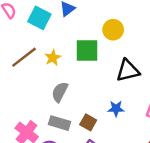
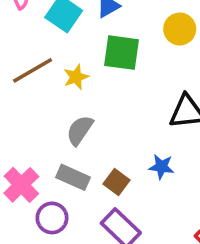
yellow circle: (113, 30) -> (180, 29), moved
green square: (87, 51) -> (121, 53), moved

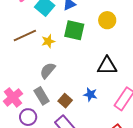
gray rectangle: (73, 177) -> (42, 96), turned 30

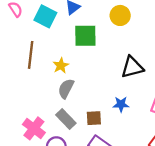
brown line: (25, 36) -> (31, 55), turned -45
yellow star: (48, 41) -> (61, 66), moved
brown square: (65, 101) -> (94, 118), turned -32

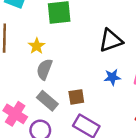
blue star: (121, 104) -> (112, 77), moved

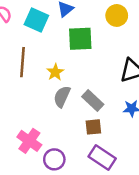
gray rectangle: (47, 101) -> (93, 100), moved

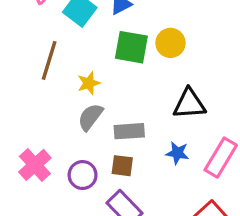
yellow circle: (117, 15) -> (170, 43), moved
gray rectangle: (93, 100) -> (129, 131), turned -60
purple circle: (54, 159) -> (83, 175), moved

